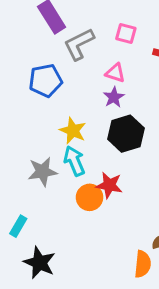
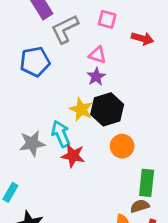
yellow star: (73, 131) -> (81, 109), moved
red star: (109, 185) -> (73, 156), moved
orange circle: (90, 197) -> (122, 146), moved

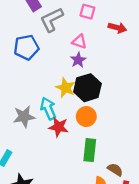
orange circle: (122, 146) -> (86, 117), moved
green rectangle: (147, 183) -> (90, 150), moved
brown semicircle: (140, 206) -> (115, 170), turned 49

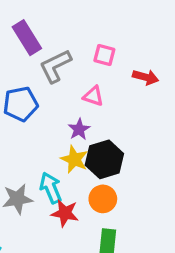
purple star: (78, 60) -> (79, 129), moved

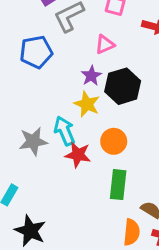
pink triangle: (93, 96) -> (105, 44), turned -42
black hexagon: (104, 159) -> (123, 86), moved

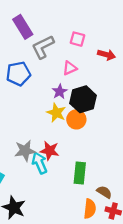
cyan arrow: (65, 131) -> (40, 163), moved
gray star: (33, 141) -> (25, 151), moved
orange circle: (114, 141) -> (76, 119), moved

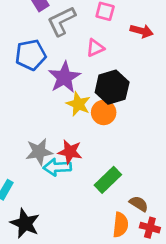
purple star: (60, 92) -> (64, 77), moved, size x1.6
cyan arrow: (40, 163) -> (57, 167), turned -70
green rectangle: (80, 173) -> (108, 180), turned 40

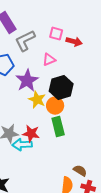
red arrow: (142, 31) -> (74, 42), moved
green rectangle: (108, 180) -> (58, 127), moved, turned -60

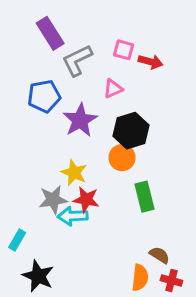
yellow star: (37, 100) -> (74, 173), moved
green rectangle: (58, 127) -> (144, 197), moved

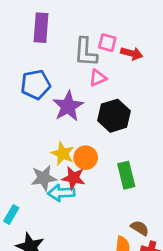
purple rectangle: (50, 33) -> (41, 28), turned 36
gray L-shape: (77, 60) -> (86, 52), moved, turned -60
orange circle: (122, 158) -> (86, 158), moved

